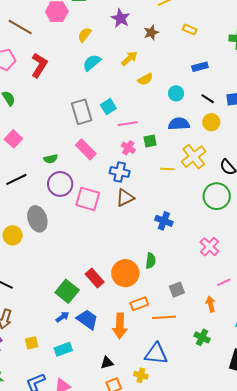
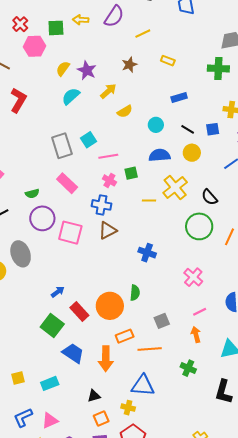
purple star: (120, 18) -> (87, 70), moved
pink line: (224, 282) -> (200, 312), moved
blue arrow: (62, 317) -> (58, 292), moved

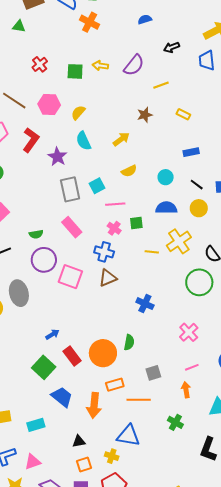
pink hexagon: (35, 46) -> (49, 105), moved
purple star: (87, 70) -> (57, 157), moved
cyan semicircle: (71, 96) -> (83, 141), turned -78
yellow semicircle: (125, 111) -> (129, 171), moved

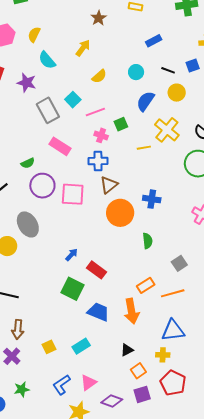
blue semicircle: (166, 208) -> (145, 101), turned -40
orange circle: (103, 353) -> (120, 213), moved

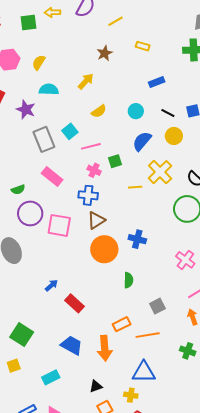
cyan semicircle: (47, 60) -> (49, 89), turned 126
green square: (73, 289) -> (22, 335), moved
yellow square: (49, 347) -> (14, 366), moved

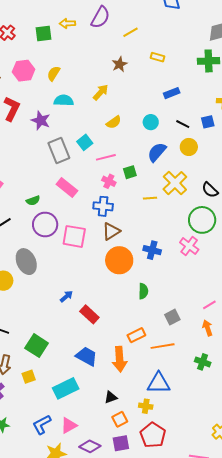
pink cross: (185, 260) -> (189, 246), moved
cyan rectangle: (51, 377) -> (66, 388), size x1.4

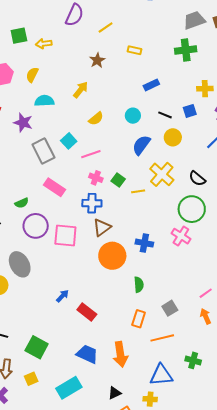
yellow arrow: (67, 23) -> (44, 44), moved
green square: (130, 172) -> (118, 180), moved, turned -32
orange rectangle: (136, 335) -> (139, 319), moved, turned -42
green cross: (203, 362) -> (193, 360), moved

